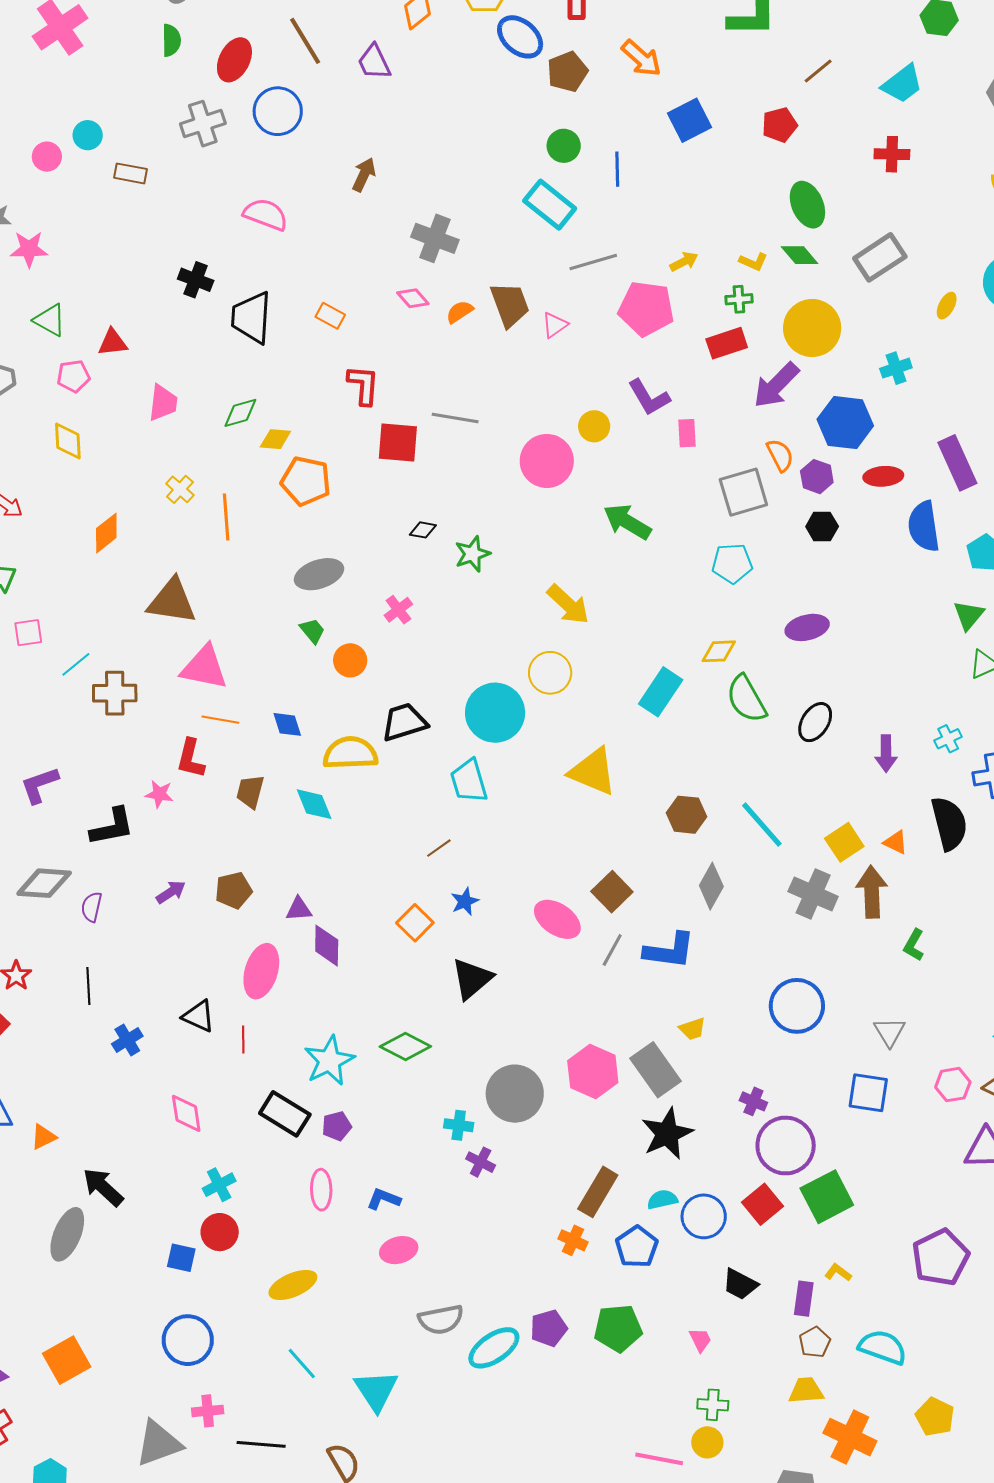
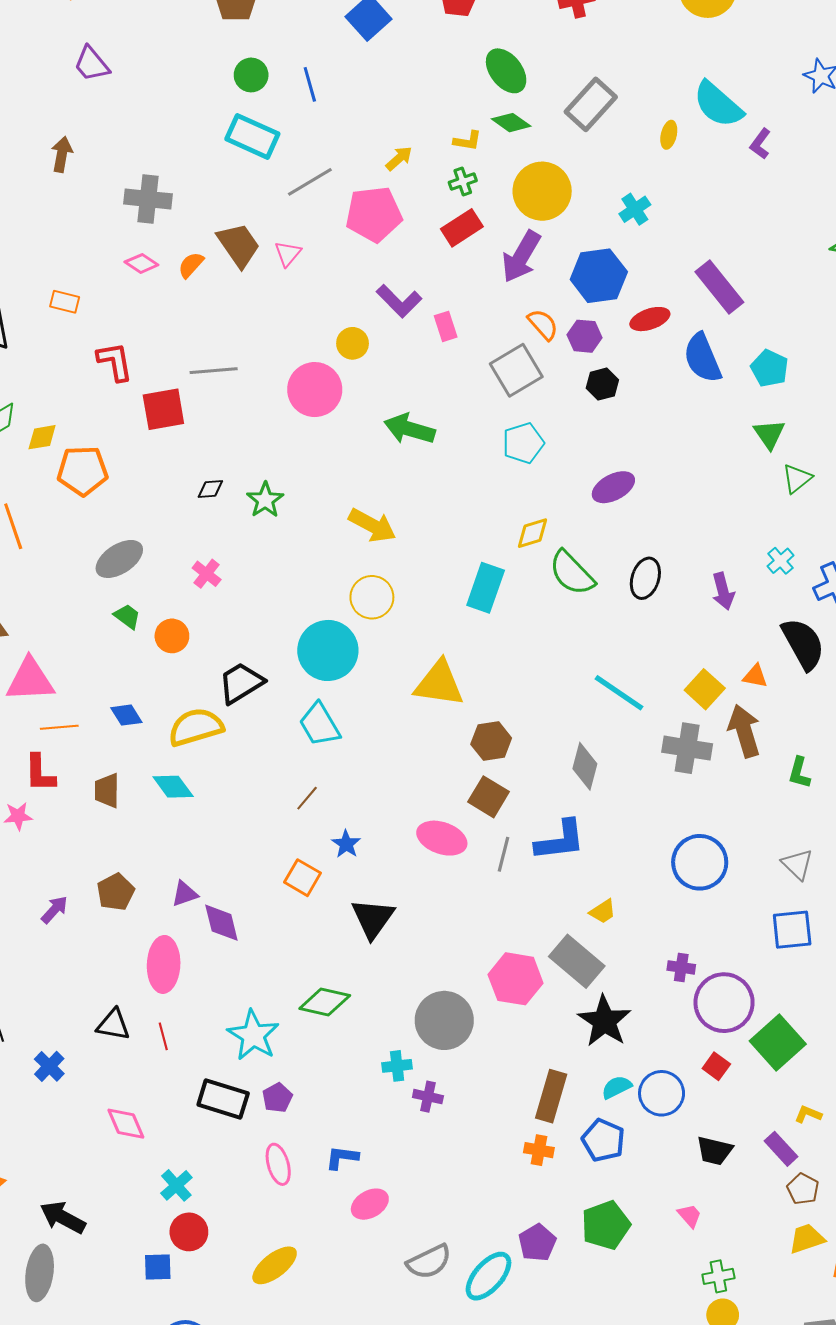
purple trapezoid: (374, 62) -> (92, 64), moved
brown hexagon: (686, 815) -> (491, 741), moved
red square: (763, 1204) -> (716, 1066), size x0.7
purple rectangle: (804, 1299) -> (781, 1149), turned -36

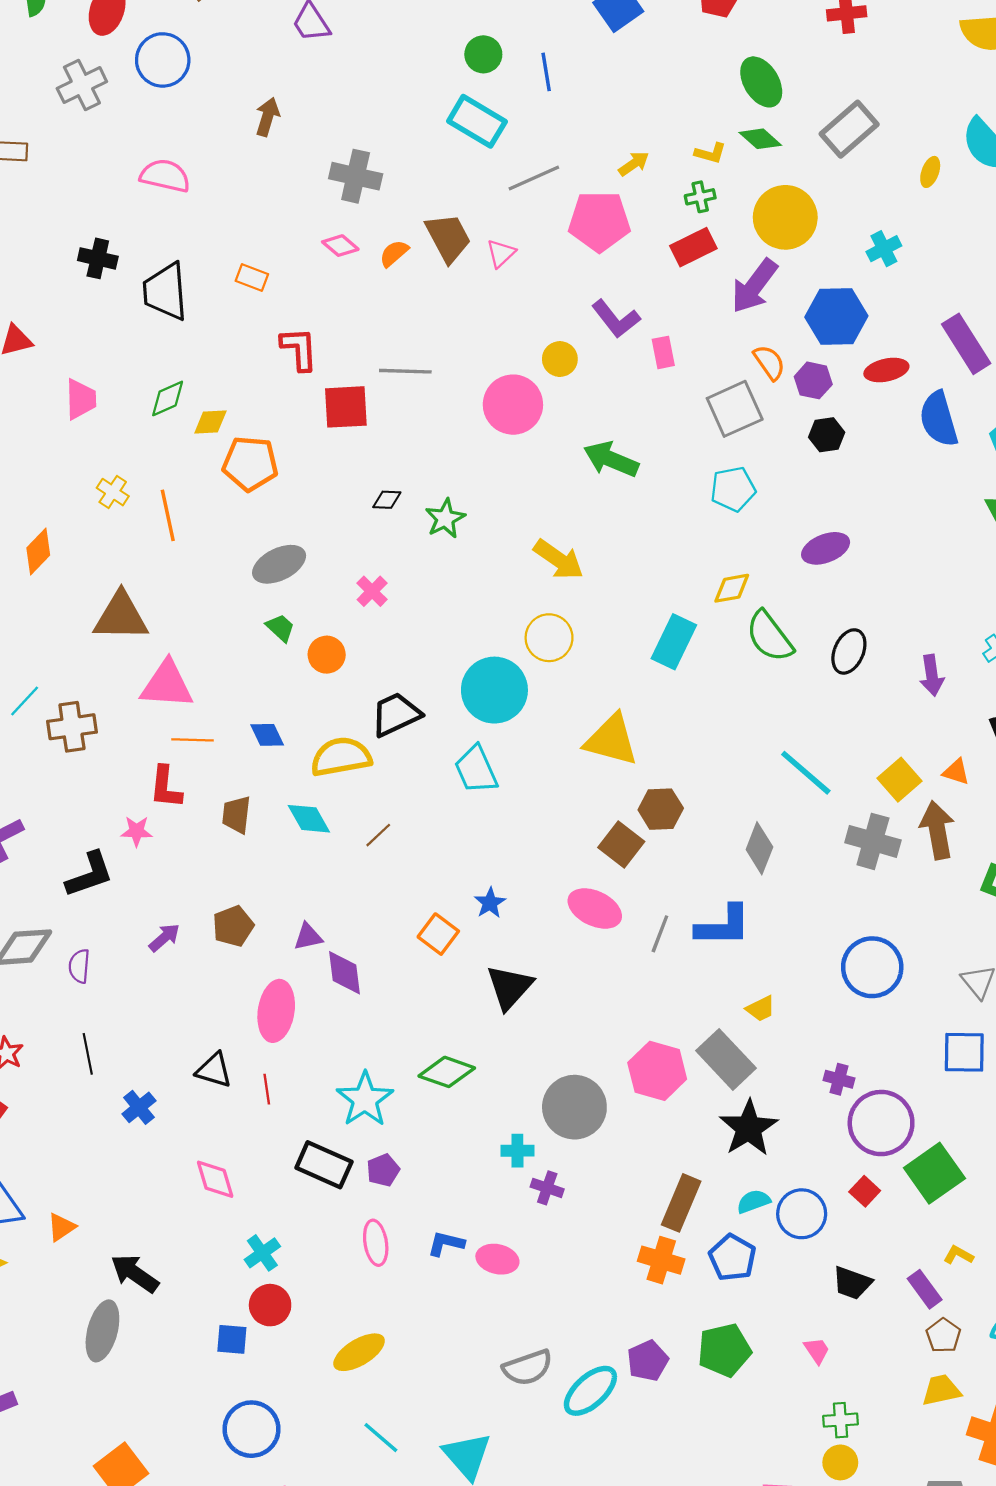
brown square: (489, 797) -> (621, 844), moved
brown line: (307, 798) -> (378, 835), moved
orange cross: (539, 1150) -> (661, 1260), size x1.4
pink ellipse: (370, 1204) -> (497, 1259), moved, turned 36

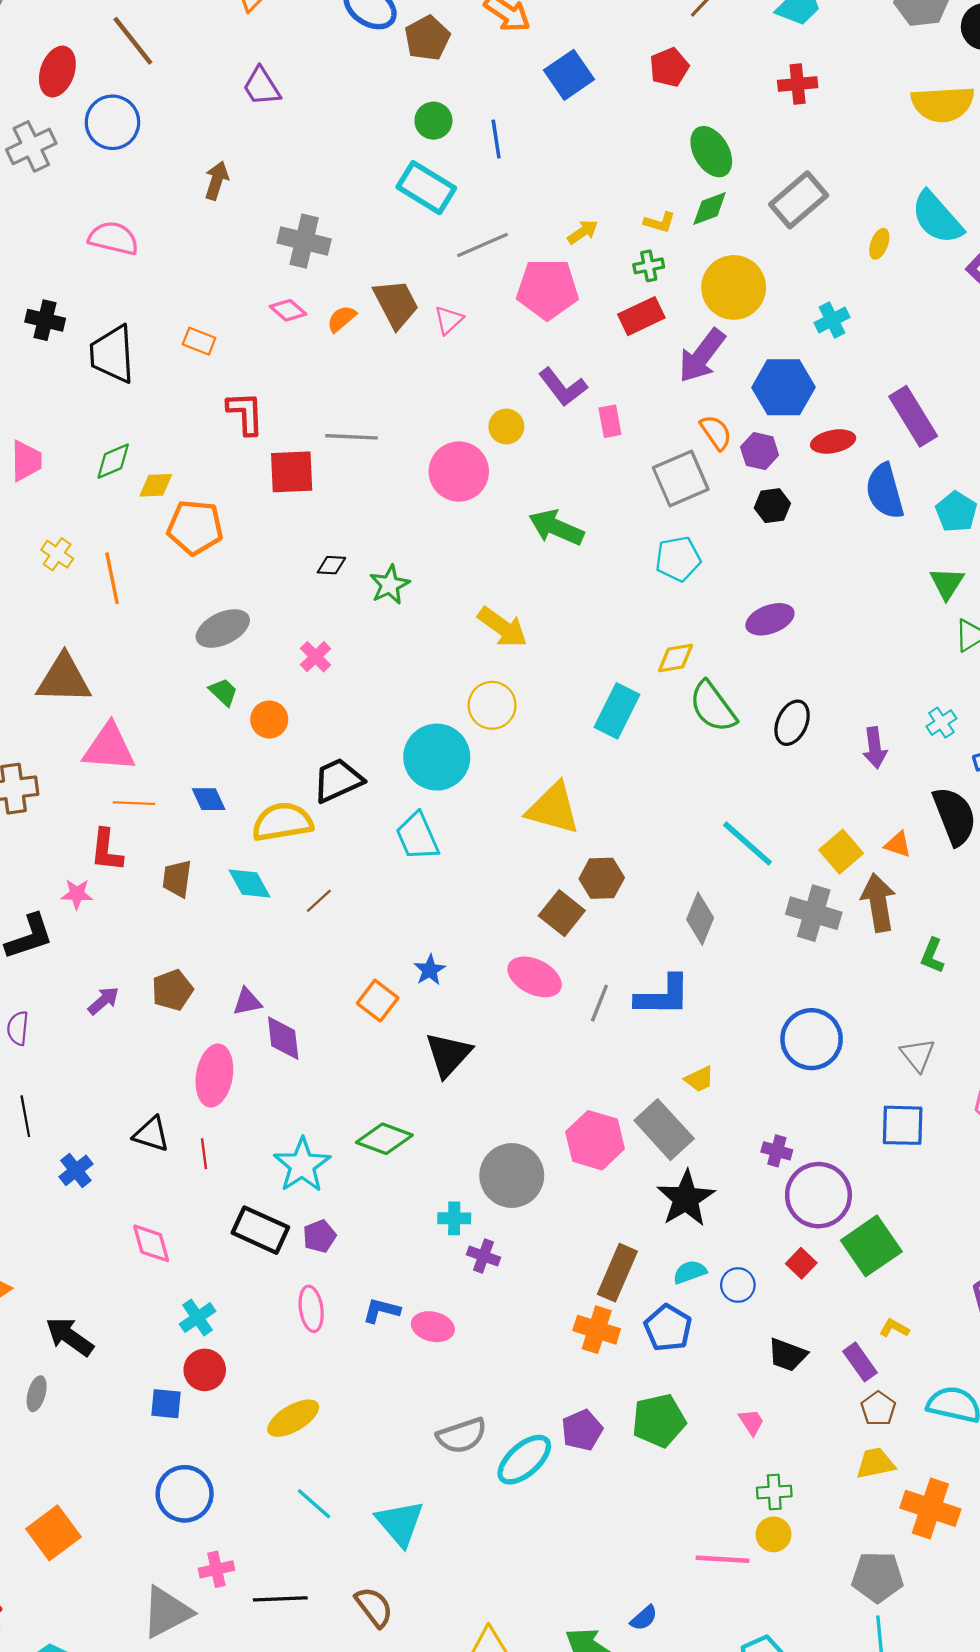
green diamond: (760, 139) -> (710, 209), turned -63
blue circle: (802, 1214) -> (738, 1285), size x0.7
gray ellipse: (102, 1331) -> (37, 1394), size x0.6

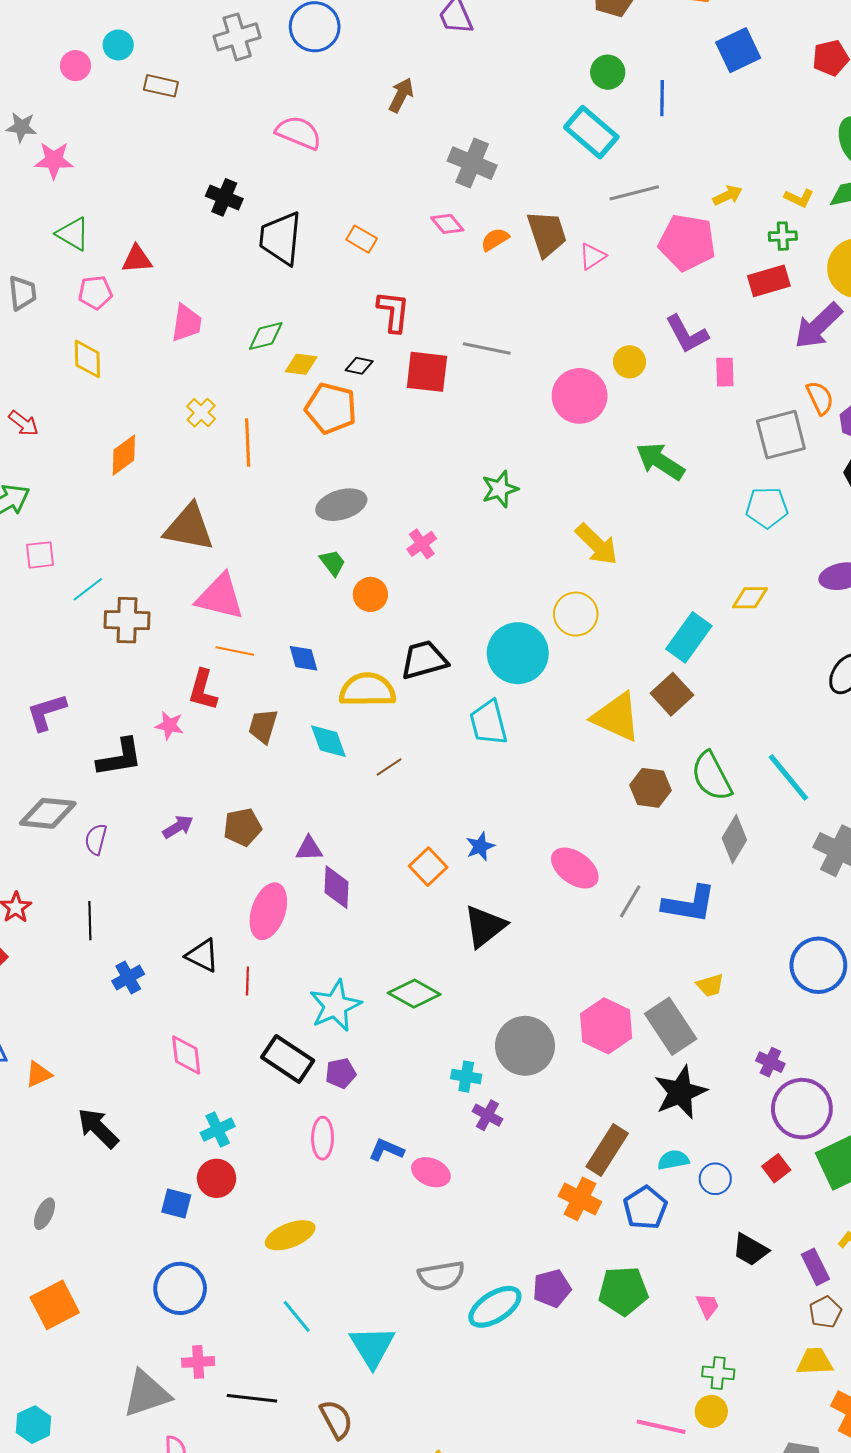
black diamond: (331, 565) -> (359, 366), moved
green semicircle: (713, 707) -> (712, 776), moved
brown square: (562, 913) -> (672, 694), moved
gray ellipse: (37, 1394) -> (45, 1214), moved

